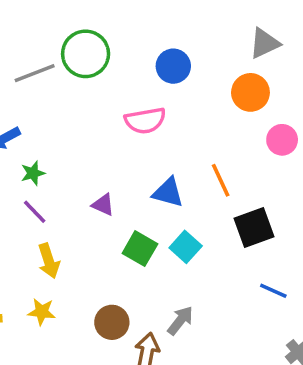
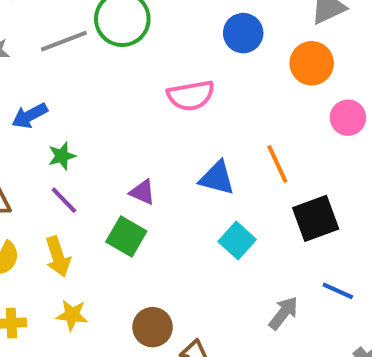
blue circle: (173, 66) -> (243, 33), moved
green square: (140, 249) -> (126, 236), moved
yellow arrow: (49, 261) -> (58, 257), moved
gray arrow: (180, 321) -> (283, 313), moved

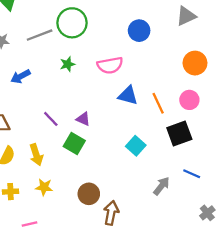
orange circle: (312, 63) -> (195, 63), moved
pink circle: (348, 118) -> (189, 100), moved
green star: (62, 156) -> (68, 64), moved
blue triangle: (217, 178) -> (128, 95), moved
purple line: (64, 200) -> (51, 119), moved

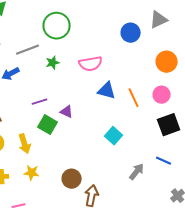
blue circle: (139, 31) -> (131, 33), moved
gray line: (40, 35) -> (28, 50), moved
purple line: (51, 119) -> (40, 102), moved, turned -63
black square: (179, 133) -> (169, 125), moved
green square: (74, 144) -> (48, 125), moved

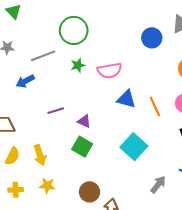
green star: (53, 63) -> (78, 65), moved
green square: (48, 125) -> (82, 147), moved
cyan square: (114, 136) -> (134, 147), size x1.4

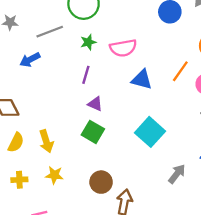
orange line: (155, 106) -> (180, 71), moved, turned 60
purple line: (56, 111) -> (86, 75), moved, turned -56

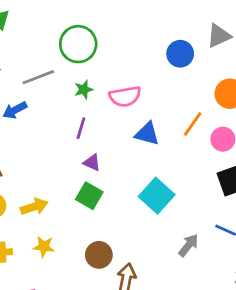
yellow arrow: (46, 141) -> (34, 207), turned -90

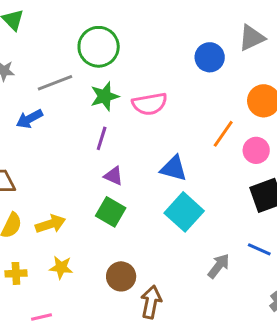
green star: (84, 90) -> (105, 96), size x1.4
blue triangle: (147, 134) -> (174, 168), moved

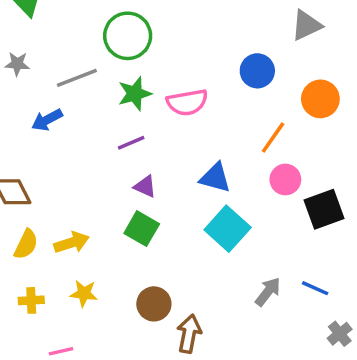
blue circle: (210, 57) -> (257, 71), moved
purple line: (102, 138) -> (131, 143), turned 50
pink circle: (256, 150) -> (285, 180), moved
blue line: (259, 249) -> (315, 288), moved

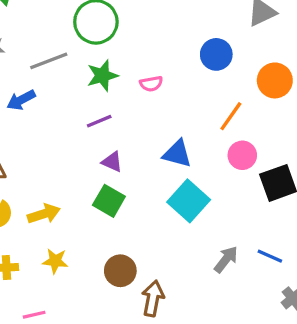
pink semicircle: (187, 102) -> (151, 84), size x0.6

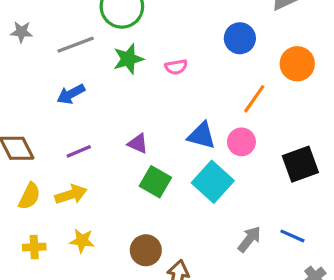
blue arrow: (21, 100) -> (71, 94), moved
purple line: (99, 121) -> (79, 151), moved
pink circle: (242, 155) -> (241, 142), moved
green square: (109, 201) -> (155, 182), moved

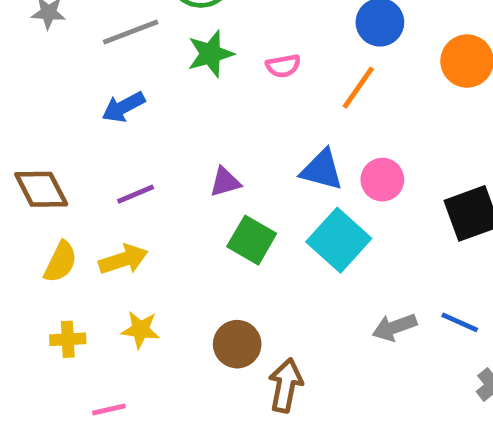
orange line: (254, 99) -> (358, 88), moved
purple triangle: (138, 143) -> (225, 182), turned -40
gray arrow: (249, 239) -> (394, 327), turned -148

